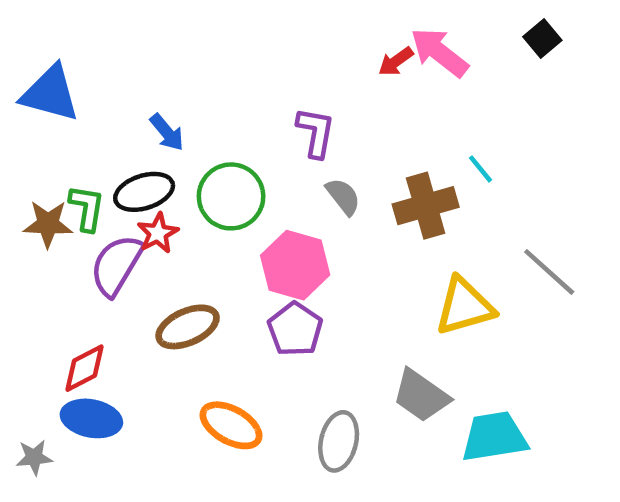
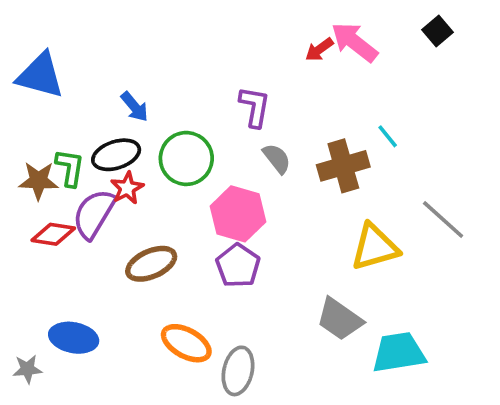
red diamond: (85, 368) -> (53, 234), moved, turned 36
gray ellipse: (339, 441) -> (238, 371), moved

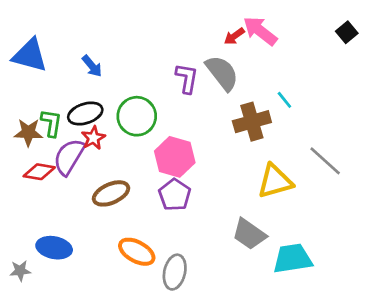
black square: (437, 31) -> (347, 32), moved
blue arrow: (135, 107) -> (92, 66), moved
gray semicircle: (277, 158) -> (222, 73), moved, size x1.6

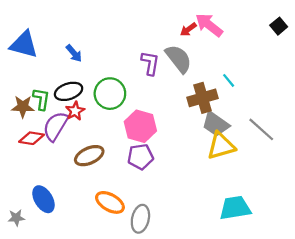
purple pentagon: (175, 195) -> (140, 157), turned 30
gray trapezoid: (249, 234) -> (216, 124), moved
blue ellipse: (54, 248) -> (44, 199), turned 48

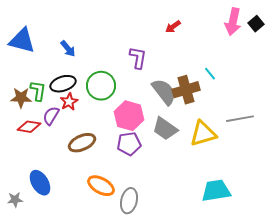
pink arrow: (209, 25) -> (233, 22), moved, turned -116
gray semicircle: (179, 59) -> (164, 92), moved
gray trapezoid: (216, 124) -> (165, 129), moved
purple semicircle: (55, 126) -> (51, 116), size x0.7
gray line: (261, 129) -> (240, 119), turned -52

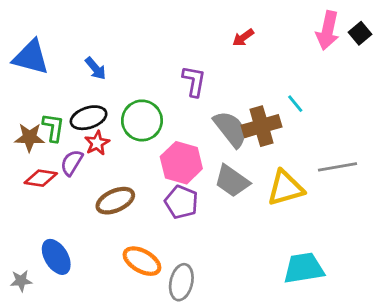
purple pentagon: (129, 144) -> (181, 202), turned 30

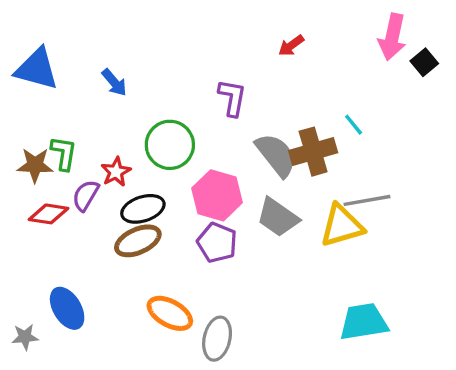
black square: (360, 33) -> (424, 62), moved
black ellipse: (89, 118) -> (143, 209), moved
gray line: (337, 167) -> (367, 200), moved

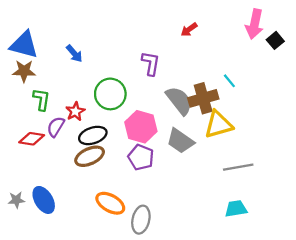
brown star: (35, 165) -> (24, 71), moved
gray line: (367, 200) -> (238, 167), moved
yellow triangle: (342, 226) -> (218, 125), moved
cyan trapezoid: (364, 322) -> (236, 209), size x0.7
gray star: (25, 337) -> (16, 200), moved

